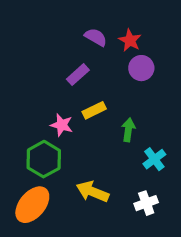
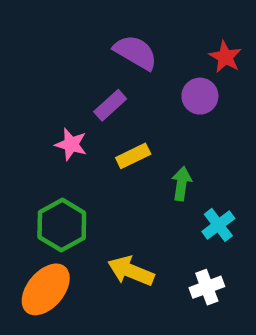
purple semicircle: (96, 37) -> (135, 52), size x1.4
red star: (130, 40) -> (225, 57), moved
pink star: (62, 125) -> (71, 144), moved

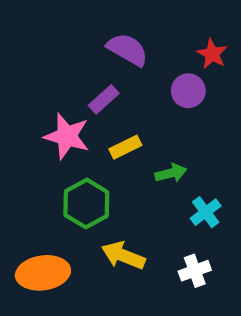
pink star: (71, 144) -> (67, 136), size x1.5
green arrow: (182, 184) -> (171, 173), turned 68
green hexagon: (62, 225) -> (86, 203), moved
orange ellipse: (46, 289) -> (43, 273), turned 42

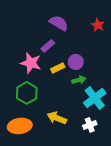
purple circle: (188, 91) -> (76, 62), moved
green hexagon: (86, 203) -> (27, 93), moved
cyan cross: (206, 212) -> (95, 98), size x1.6

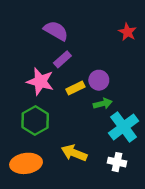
purple semicircle: (59, 23) -> (56, 31), moved
white cross: (90, 125) -> (117, 162), turned 32

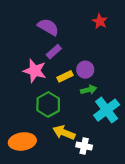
red star: (127, 32) -> (100, 21), moved
green hexagon: (35, 120) -> (48, 104), moved
white cross: (117, 162) -> (84, 146), moved

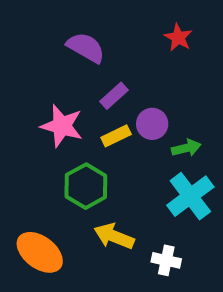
purple rectangle: (54, 52) -> (114, 96), moved
green arrow: (89, 90) -> (186, 148), moved
orange ellipse: (22, 141) -> (40, 252), turned 45
white cross: (84, 146) -> (166, 260), moved

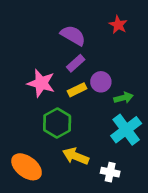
purple semicircle: (86, 48) -> (73, 35), moved

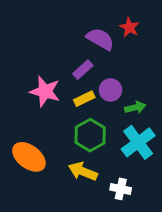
purple semicircle: (73, 35) -> (100, 39), moved
green hexagon: (57, 123) -> (90, 135), moved
orange ellipse: (27, 167) -> (29, 157), moved

